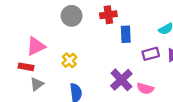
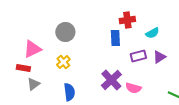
red cross: (108, 15) -> (127, 20), moved
gray circle: (72, 16) -> (65, 32), moved

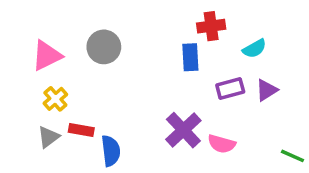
pink triangle: (32, 49) -> (47, 56), moved
yellow cross: (63, 62) -> (55, 99), moved
red rectangle: (23, 68) -> (81, 130), moved

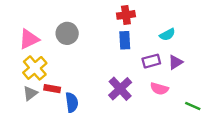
red cross: (211, 26) -> (126, 15), moved
yellow cross: (55, 99) -> (35, 68), size x1.5
pink semicircle: (222, 144) -> (159, 89), moved

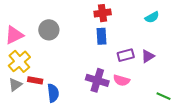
cyan semicircle: (167, 35) -> (152, 17), moved
purple cross: (120, 89) -> (97, 80), turned -30
pink semicircle: (159, 89) -> (121, 80), moved

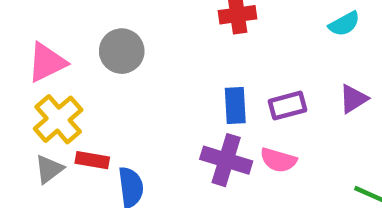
blue rectangle: (101, 36) -> (235, 106), moved
purple triangle: (148, 56) -> (353, 99), moved

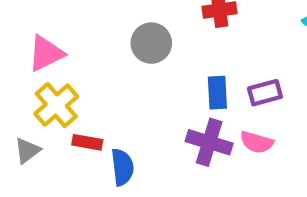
gray circle: (122, 51) -> (151, 43), moved
gray triangle: (49, 169) -> (27, 151), moved

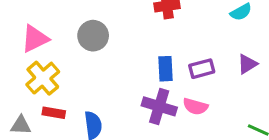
gray circle: (151, 43) -> (93, 36), moved
red rectangle: (87, 142) -> (54, 113), moved
gray triangle: (27, 151) -> (21, 125), moved, turned 40

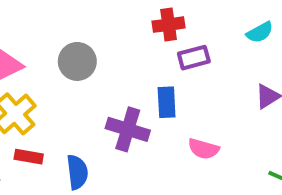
purple rectangle: (202, 69) -> (194, 58), moved
purple cross: (159, 106) -> (128, 129), moved

